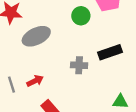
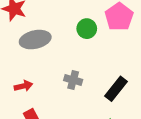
black rectangle: (110, 52) -> (116, 89), moved, turned -45

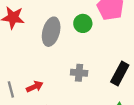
gray ellipse: (35, 40) -> (51, 32), moved, turned -52

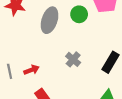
gray cross: (79, 73) -> (73, 59), turned 32

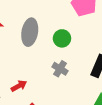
green circle: (79, 14) -> (62, 38), moved

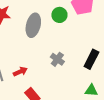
green circle: (62, 38) -> (59, 15), moved

